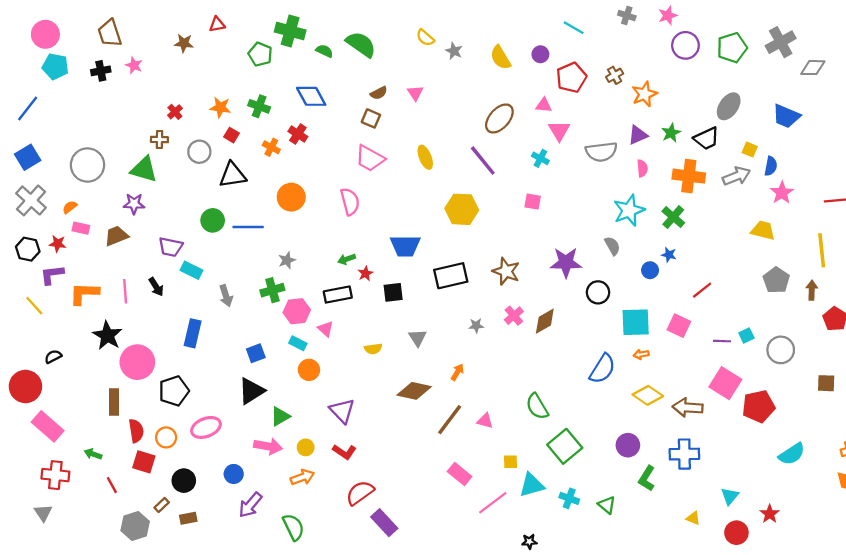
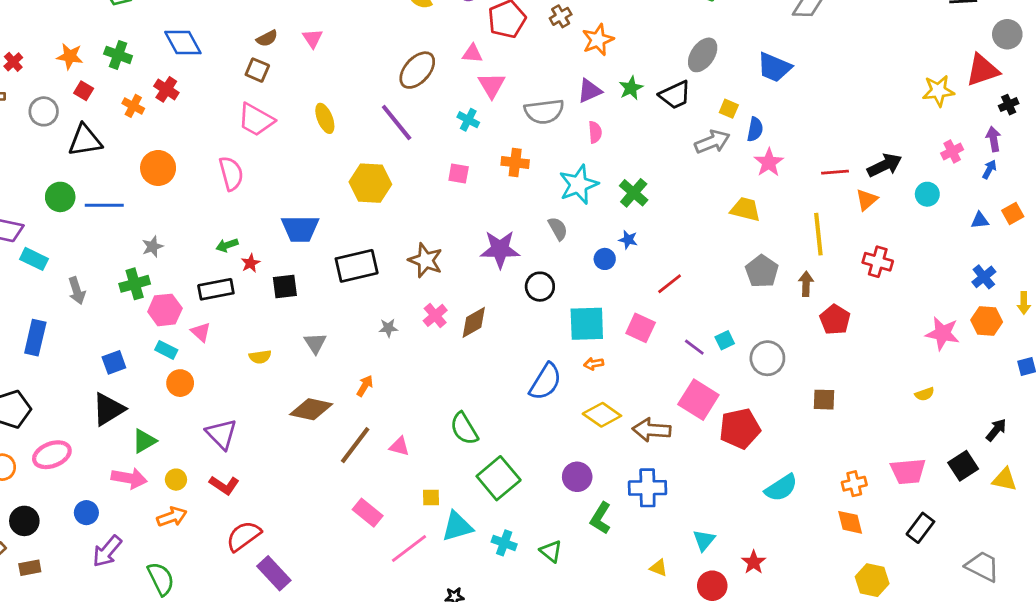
orange cross: (689, 176) -> (515, 162), moved, size x0.7
purple line: (722, 341) -> (694, 347), turned 35

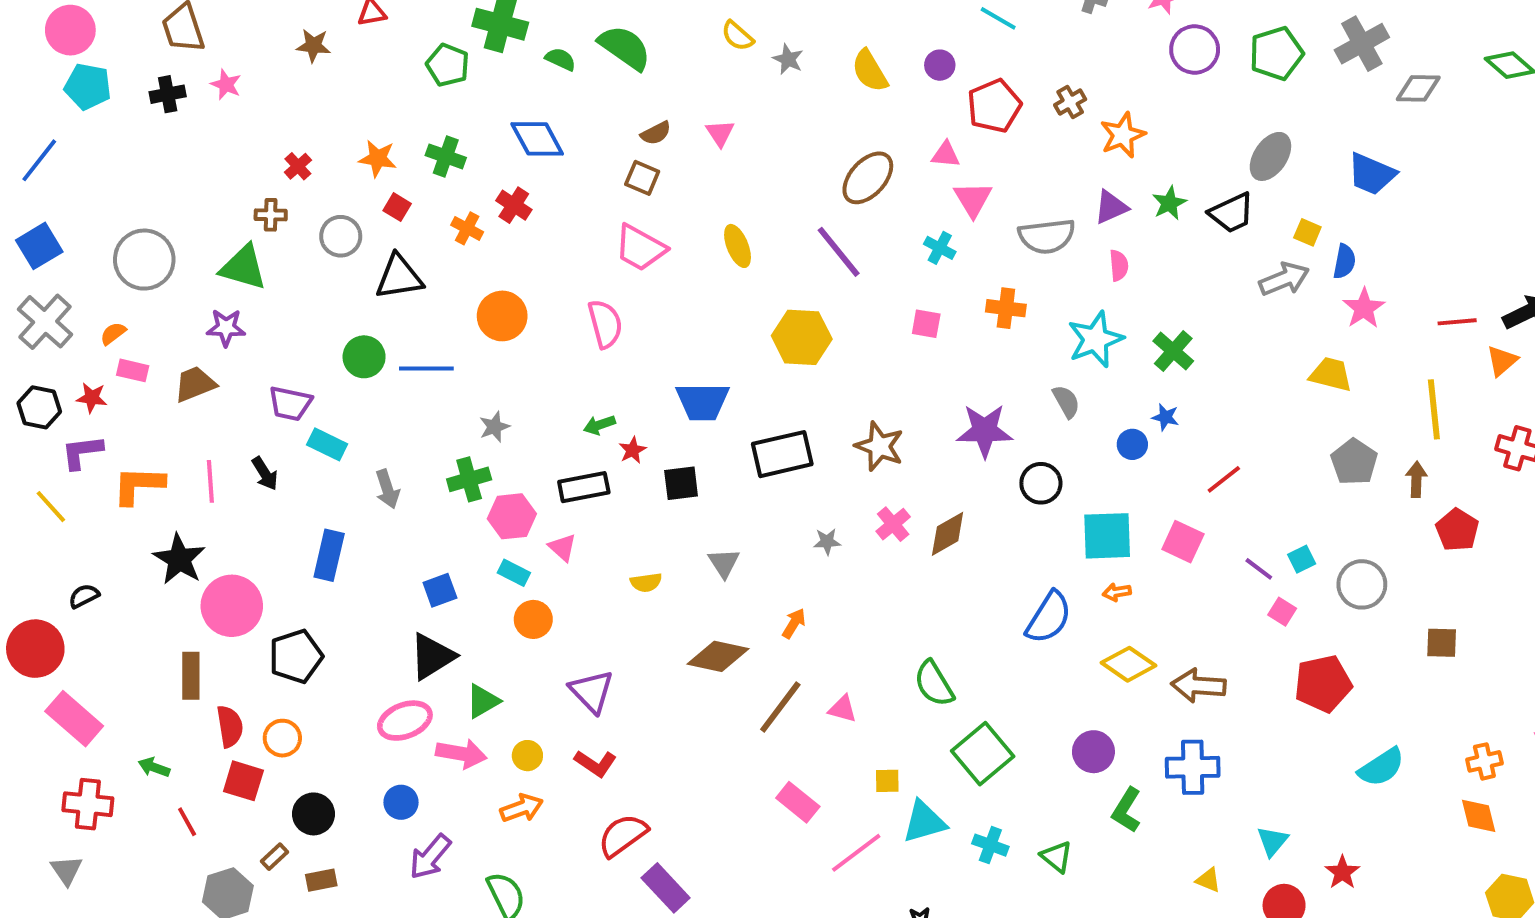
pink square: (698, 400) -> (1282, 612), moved, size x0.5
pink ellipse: (52, 455) -> (405, 721), moved

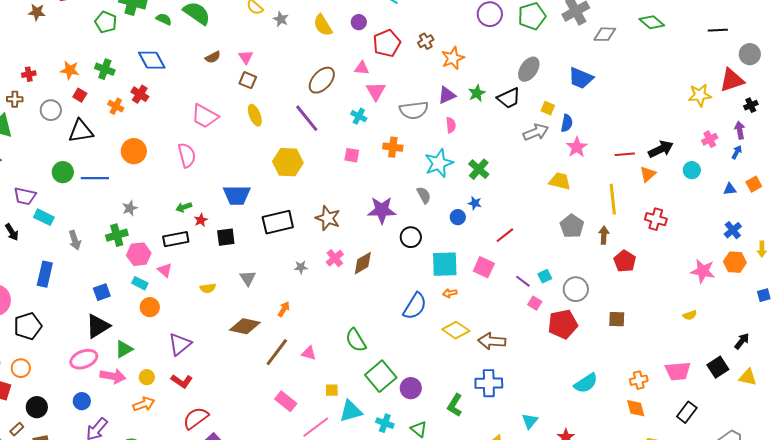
red cross: (298, 166) -> (29, 74), turned 32
brown square: (642, 178) -> (248, 80), moved
red pentagon: (1323, 684) -> (563, 324), moved
purple triangle: (592, 691) -> (180, 344), turned 35
purple circle: (1093, 752) -> (411, 388), moved

